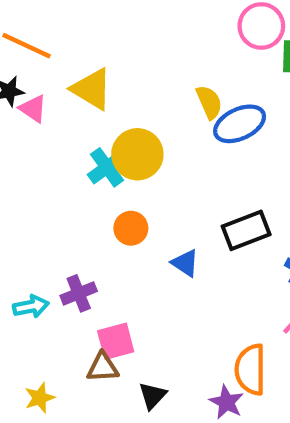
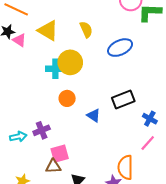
yellow semicircle: (209, 102) -> (86, 30), moved
cyan cross: (107, 167) -> (55, 69), turned 36

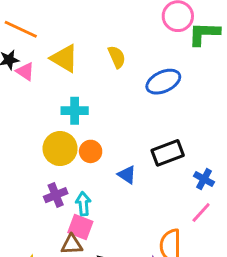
yellow circle: (70, 62) -> (60, 149), moved
cyan arrow: (18, 137) -> (83, 204), moved, turned -84
pink square: (60, 154) -> (80, 227), turned 36

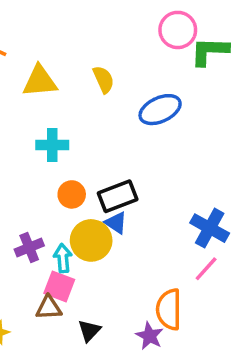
yellow triangle: (64, 58) -> (40, 81), turned -36
yellow circle: (60, 149) -> (91, 240), moved
black rectangle: (168, 153) -> (118, 196), moved
blue cross: (204, 179) -> (210, 228), size x1.5

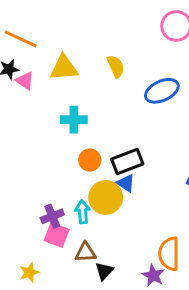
purple cross: (29, 248) -> (52, 216), moved
pink square: (59, 286) -> (57, 235), moved
brown triangle: (49, 308) -> (85, 252), moved

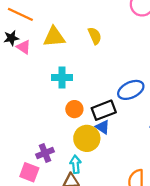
blue ellipse: (162, 91) -> (131, 90), moved
cyan arrow: (83, 212) -> (76, 164), moved
pink square: (57, 235) -> (29, 172), moved

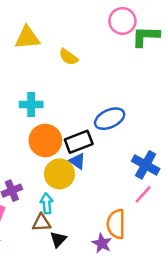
yellow semicircle: (95, 36) -> (68, 57), turned 150
yellow triangle: (54, 37) -> (27, 38), moved
orange circle: (74, 109) -> (45, 140), size x1.6

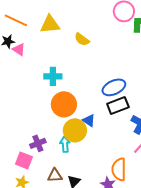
black rectangle: (79, 142) -> (118, 105), moved
cyan arrow: (47, 203) -> (65, 144), moved
brown triangle: (41, 223) -> (55, 175), moved

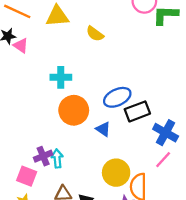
blue ellipse: (114, 87) -> (117, 97), moved
yellow circle: (75, 130) -> (116, 173), moved
cyan arrow: (65, 144) -> (57, 159), moved

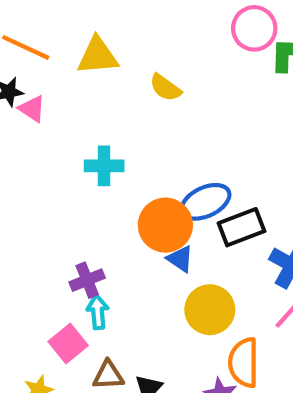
orange circle: (74, 110) -> (165, 225), moved
purple cross: (43, 156) -> (87, 280), moved
yellow circle: (116, 173) -> (210, 310), moved
pink square: (27, 176) -> (68, 344), moved, turned 30

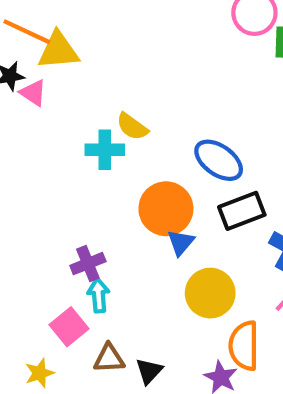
yellow triangle: (98, 56) -> (58, 51), moved
yellow semicircle: (165, 88) -> (132, 127), moved
blue ellipse: (206, 202) -> (219, 160), moved, turned 60
blue triangle: (180, 259) -> (181, 242), turned 36

